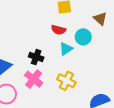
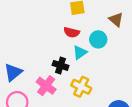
black cross: (36, 57) -> (60, 65), moved

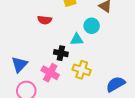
red semicircle: (72, 32) -> (45, 20), moved
cyan triangle: (80, 52) -> (77, 39), turned 40

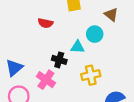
yellow cross: (82, 70) -> (91, 75), moved, turned -36

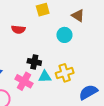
cyan triangle: (77, 47) -> (45, 77), moved

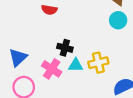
cyan circle: (64, 35) -> (118, 20), moved

